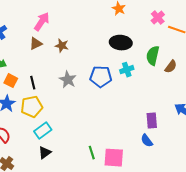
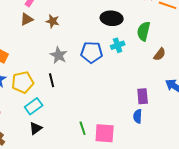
brown semicircle: (171, 67) -> (160, 54), moved
black line: (33, 83) -> (52, 80), moved
blue semicircle: (147, 141) -> (138, 116), turned 40

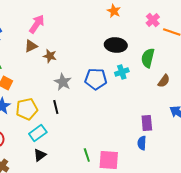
brown star: (53, 21) -> (50, 56), moved

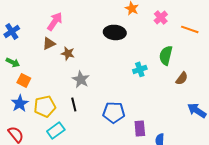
pink cross: (153, 20) -> (161, 17), moved
black ellipse: (116, 45) -> (115, 32), moved
blue pentagon: (96, 79) -> (114, 112), moved
purple rectangle: (147, 123) -> (140, 128), moved

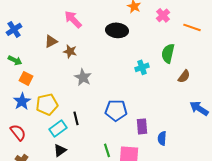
pink arrow: (55, 21) -> (73, 19), moved, turned -78
black line: (74, 104) -> (76, 118), moved

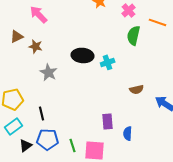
black ellipse: (117, 30) -> (83, 55), moved
green semicircle: (168, 53) -> (134, 35), moved
brown semicircle: (184, 76) -> (137, 89), moved, turned 40
blue pentagon: (116, 110) -> (48, 139), moved
cyan rectangle: (58, 128) -> (14, 126), moved

